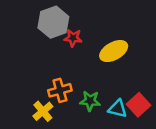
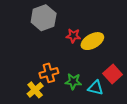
red star: (73, 38) -> (73, 36), moved
red square: (139, 105) -> (113, 74), moved

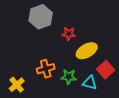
yellow ellipse: (92, 41) -> (87, 51), moved
yellow cross: (35, 90) -> (17, 85), moved

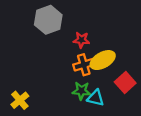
orange cross: (46, 69) -> (84, 65), moved
cyan triangle: (90, 83) -> (96, 98), moved

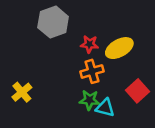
yellow ellipse: (103, 60) -> (119, 48), moved
yellow cross: (20, 100) -> (22, 92), moved

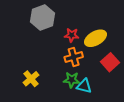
red square: (138, 91) -> (110, 62), moved
yellow cross: (22, 92) -> (31, 79), moved

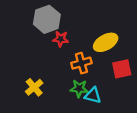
red star: (72, 35) -> (61, 39), moved
red square: (110, 62) -> (122, 69), turned 30

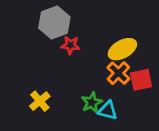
orange cross: (81, 63) -> (118, 73), moved, turned -30
green star: (79, 88) -> (92, 102), turned -30

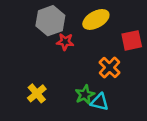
yellow ellipse: (122, 49) -> (96, 19), moved
red square: (141, 80) -> (132, 40), moved

